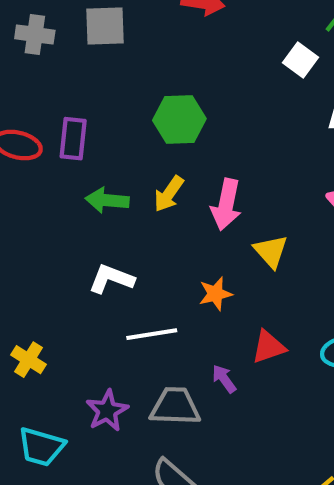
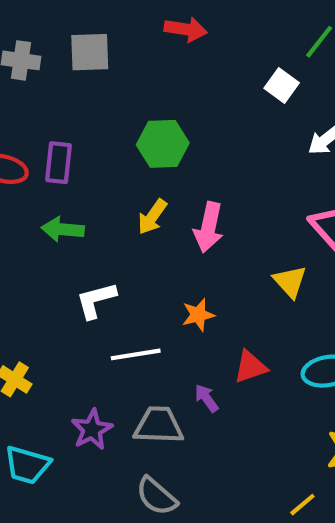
green arrow: (107, 200) -> (63, 229), moved
yellow triangle: (271, 251) -> (290, 281), moved
white L-shape: (111, 279) -> (96, 300), turned -36

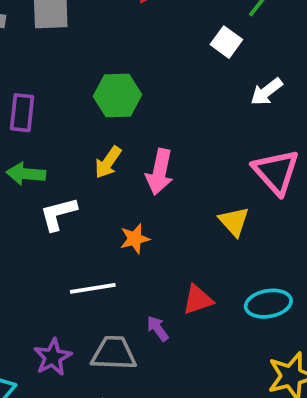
white L-shape: (96, 300) -> (58, 214), moved
orange star: (198, 315) -> (135, 239), moved

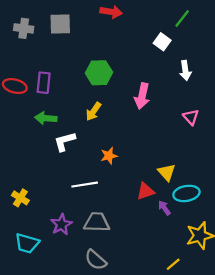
white arrow: (266, 92) -> (185, 71), turned -60
pink arrow: (160, 172) -> (142, 96), moved
pink triangle: (276, 172) -> (191, 117), size x0.6
yellow triangle: (234, 222) -> (167, 172), moved
purple arrow: (158, 328) -> (164, 208), moved

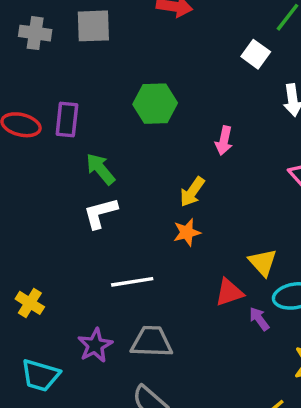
pink arrow: (142, 96) -> (224, 141), size x0.7
yellow arrow: (93, 111) -> (192, 192), moved
green arrow: (46, 118) -> (100, 169), moved, turned 45
orange star: (109, 156) -> (187, 232), moved

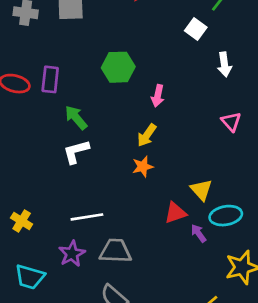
pink arrow: (224, 141) -> (158, 96), moved
white line: (132, 282) -> (87, 217), moved

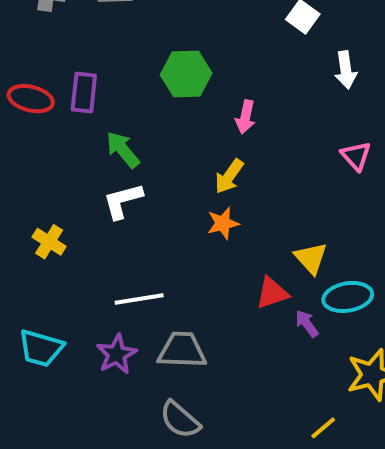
yellow cross: (22, 221) -> (49, 242), moved
cyan trapezoid: (30, 277) -> (41, 348), moved

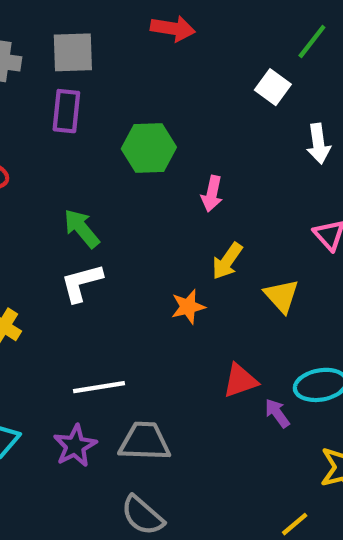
purple rectangle: (84, 92) -> (66, 111), moved
yellow arrow: (229, 176) -> (227, 261), moved
yellow triangle: (311, 258) -> (282, 296), moved

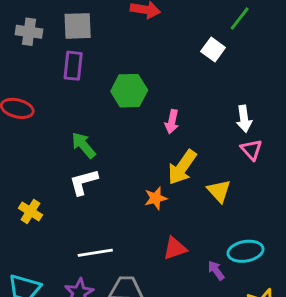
white arrow: (319, 144) -> (244, 119), moved
yellow arrow: (227, 261) -> (182, 167), size x1.4
red triangle: (240, 381) -> (175, 248), moved

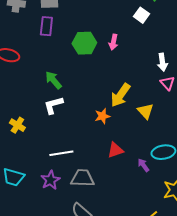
pink arrow: (172, 122) -> (113, 42), moved

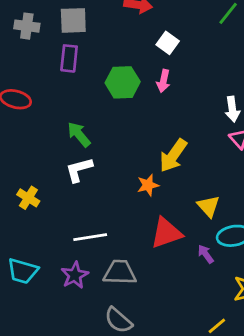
white square: (141, 15) -> (168, 43), moved
yellow triangle: (145, 111) -> (208, 206), moved
red triangle: (115, 150) -> (166, 233), size x1.4

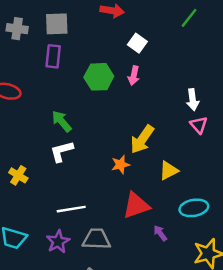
yellow triangle: (208, 206) -> (169, 171), moved, turned 45
purple arrow: (206, 254) -> (160, 233), moved

